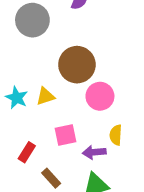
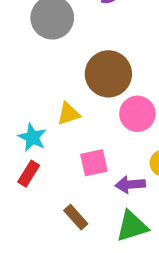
cyan star: (17, 98) -> (32, 137), moved
red rectangle: (27, 152) -> (29, 174), moved

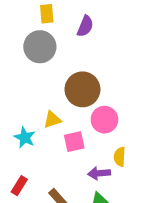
pink square: (94, 163) -> (74, 142), moved
red rectangle: (29, 174) -> (19, 186), moved

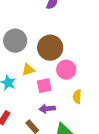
gray circle: (40, 47) -> (15, 41), moved
purple arrow: (99, 173) -> (47, 109), moved

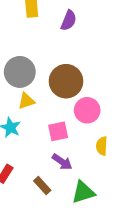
yellow triangle: (28, 70) -> (26, 101), moved
purple arrow: (47, 109) -> (62, 162), turned -140

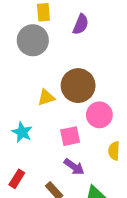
gray circle: (20, 72) -> (33, 40), moved
yellow triangle: (26, 101) -> (46, 98), moved

